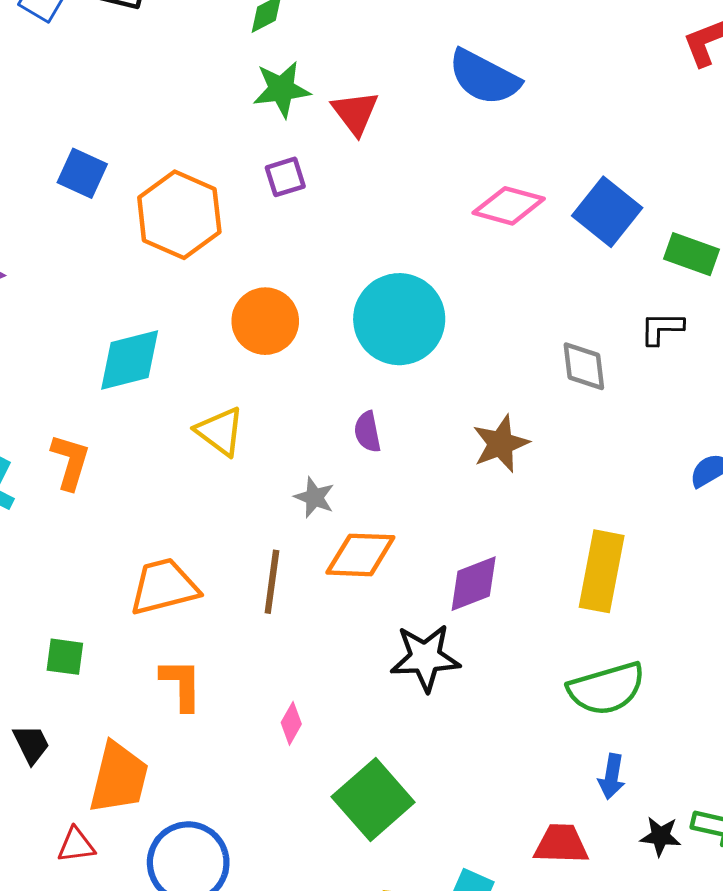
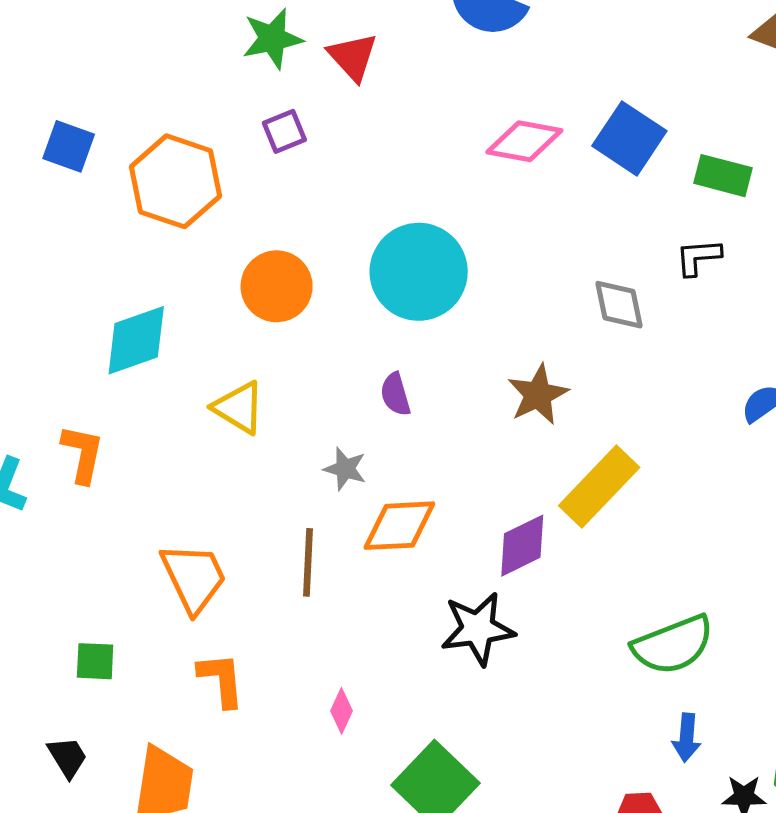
yellow rectangle: (602, 571) -> (599, 486), moved, turned 38
orange trapezoid: (164, 587) -> (194, 578), turned 84

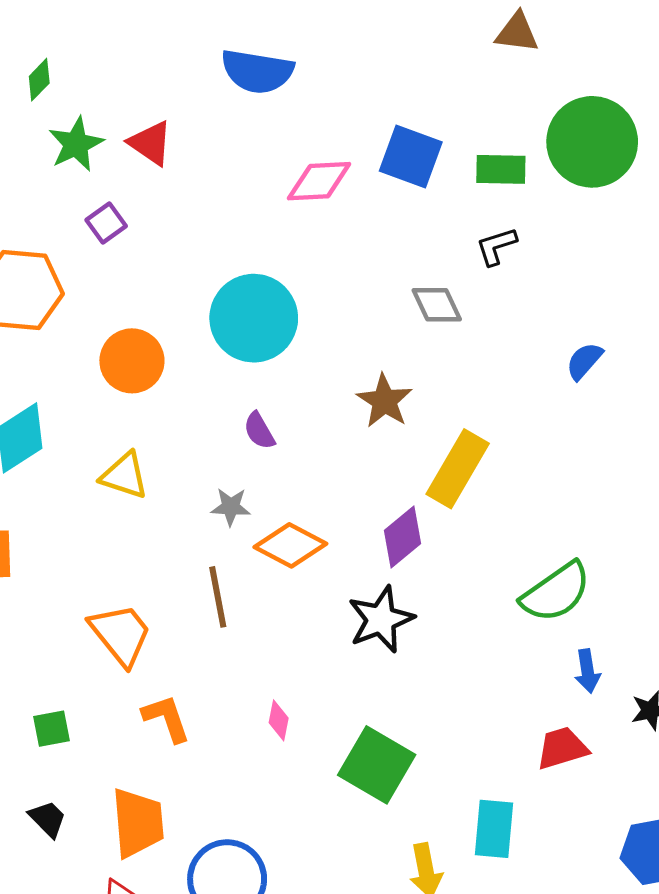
orange diamond: (399, 526) -> (290, 545), turned 44

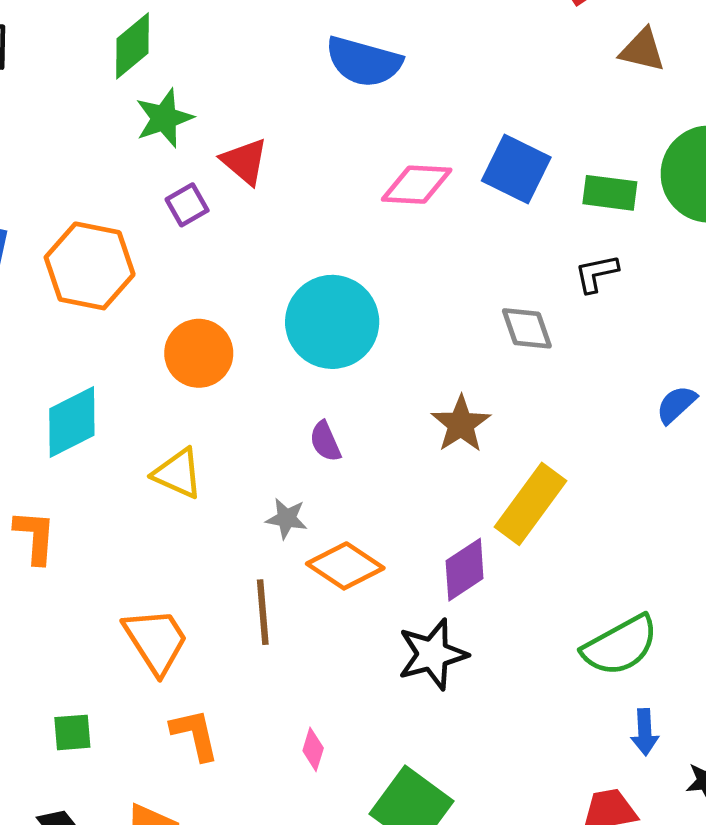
green diamond: (39, 80) -> (133, 46), size x1.5
red triangle: (150, 143) -> (245, 161), moved

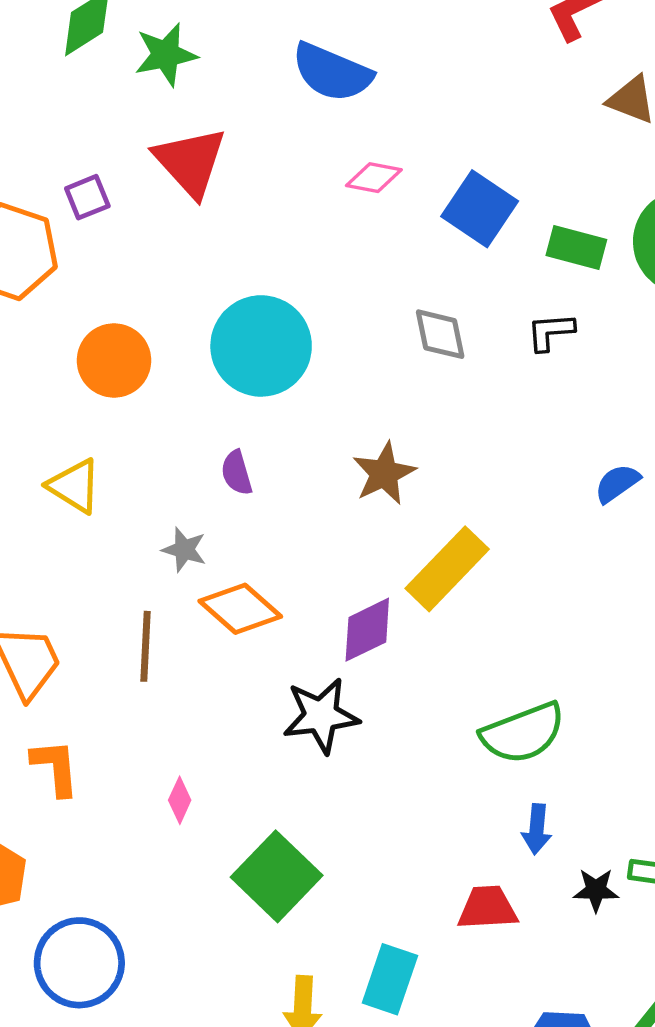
green star: (164, 118) -> (166, 55), moved
red triangle: (245, 161) -> (190, 162), size x1.4
pink diamond: (417, 185) -> (374, 178), moved, size x0.7
purple square: (187, 205) -> (87, 197), moved
gray diamond: (527, 328) -> (440, 334), moved

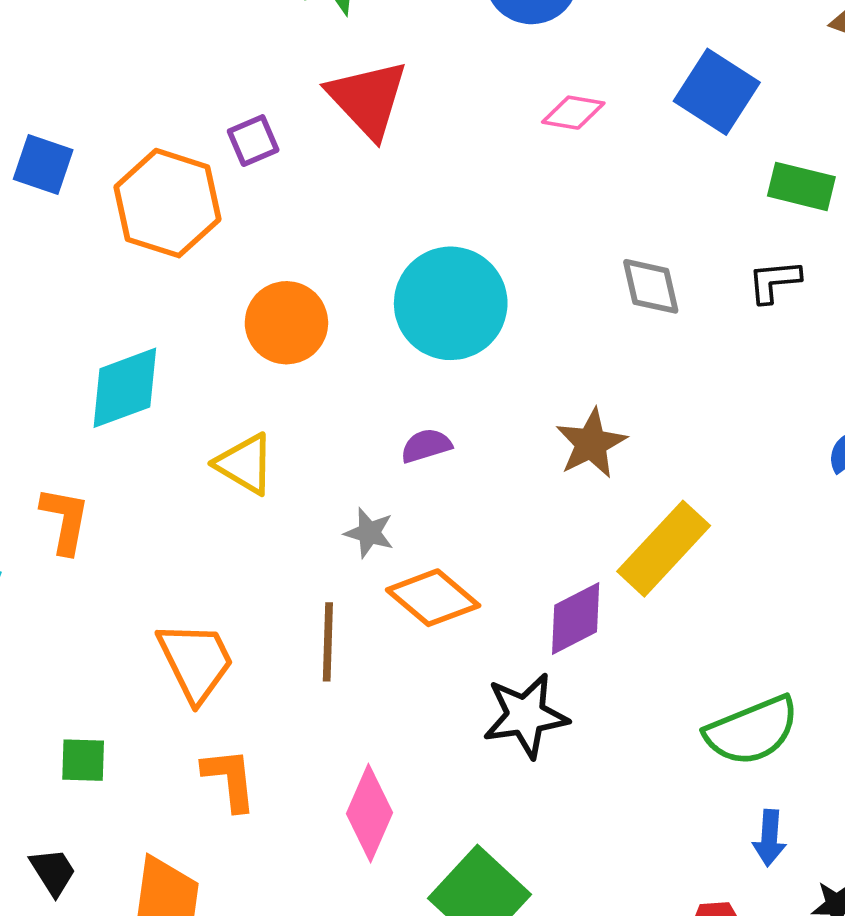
blue square: (480, 209) -> (717, 92), moved
purple semicircle: (237, 473) -> (426, 446), turned 90
pink diamond: (180, 800) -> (369, 813), size x1.8

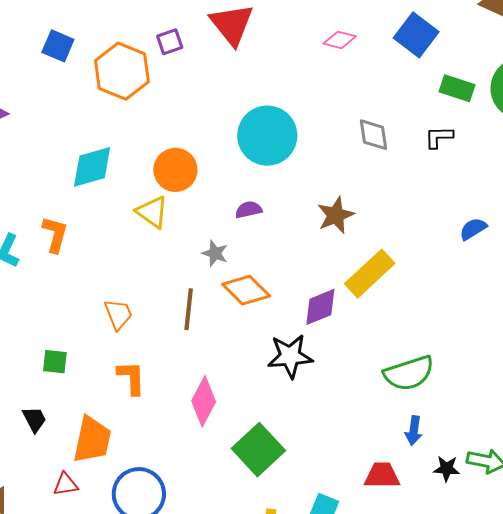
orange circle: (286, 323) -> (175, 170), moved
orange trapezoid: (196, 661) -> (118, 314), size x0.7

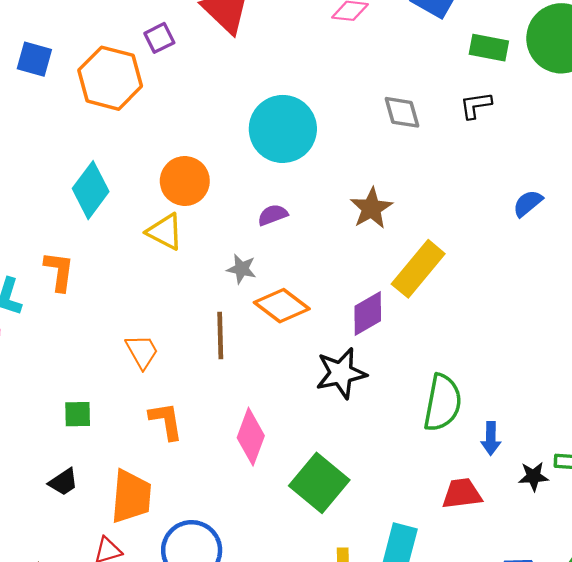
cyan diamond: (92, 167) -> (91, 190), turned -30
green semicircle: (409, 373) -> (443, 403), moved, turned -54
black trapezoid: (34, 419) -> (63, 482), turned 92

